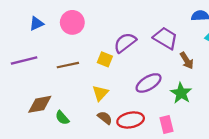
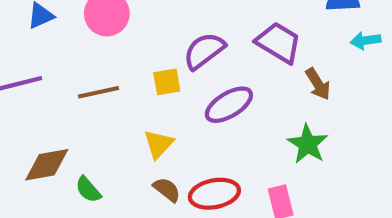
yellow square: (105, 59) -> (167, 82), turned -32
purple ellipse: (149, 83) -> (229, 105), moved

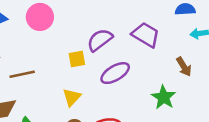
brown arrow: (318, 84) -> (184, 67), moved
brown line: (99, 92) -> (22, 74), moved

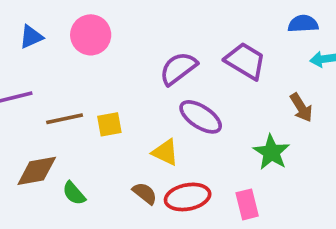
yellow square: (77, 59) -> (109, 124), moved
purple ellipse: (115, 73) -> (201, 117), turned 64
yellow triangle: (72, 97) -> (165, 152), moved, turned -48

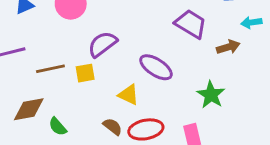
purple semicircle: (178, 68) -> (102, 44), moved
brown arrow: (301, 108) -> (228, 47), moved, turned -75

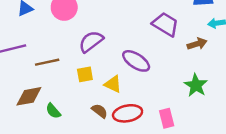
yellow square: (85, 73) -> (85, 74), moved
green star: (211, 95) -> (196, 85), moved

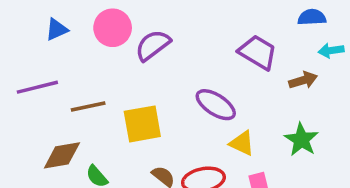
purple semicircle: (91, 41) -> (153, 45), moved
yellow square: (85, 74) -> (142, 124), size x1.6
yellow triangle: (113, 84) -> (242, 143), moved

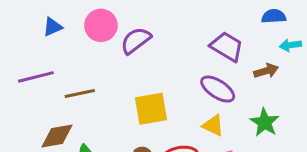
purple ellipse: (216, 105) -> (218, 89), moved
yellow square: (142, 124) -> (151, 109), moved

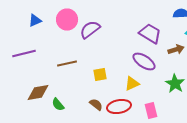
brown line: (80, 94) -> (67, 64), moved
yellow square: (151, 109) -> (100, 74), size x0.6
yellow triangle: (213, 125) -> (132, 84), moved, turned -49

